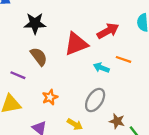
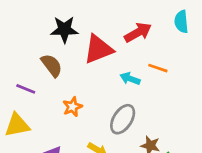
black star: (35, 23) -> (64, 29), moved
orange star: (50, 97) -> (72, 107), moved

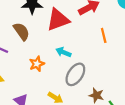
orange line: (158, 68) -> (104, 35), turned 56
cyan arrow: (130, 79) -> (63, 52), moved

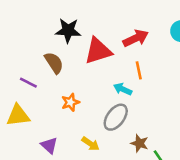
orange line: (104, 35) -> (139, 70), moved
cyan arrow: (63, 52) -> (123, 89), moved

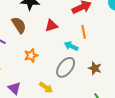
red triangle: (98, 51) -> (51, 25), moved, size x0.6
brown star: (139, 143) -> (95, 68), moved

